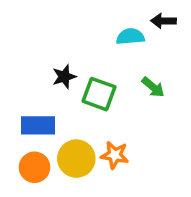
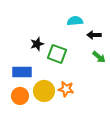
black arrow: (163, 21) -> (94, 35), moved
green arrow: (153, 87) -> (99, 57), moved

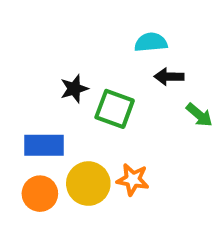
black arrow: (94, 35) -> (169, 77), moved

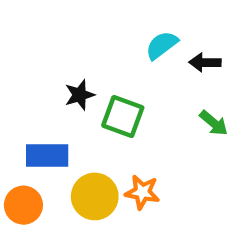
cyan semicircle: (151, 42) -> (162, 45), turned -32
black arrow: (169, 77) -> (205, 62), moved
orange circle: (40, 194) -> (23, 205), moved

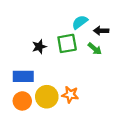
green square: (123, 117) -> (67, 43), moved, turned -30
green arrow: (214, 123) -> (95, 49), moved
orange circle: (23, 205) -> (22, 101), moved

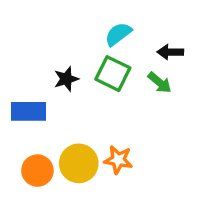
cyan semicircle: (80, 22) -> (118, 34), moved
green square: (67, 43) -> (113, 74), turned 36
blue rectangle: (23, 76) -> (28, 111), moved

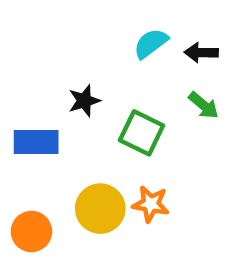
black arrow: (170, 52) -> (201, 53), moved
green square: (113, 74) -> (142, 133), moved
orange circle: (37, 171) -> (31, 231), moved

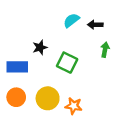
green arrow: (203, 105) -> (105, 50), moved, turned -120
orange star: (151, 204) -> (74, 106), moved
orange circle: (31, 231) -> (16, 97), moved

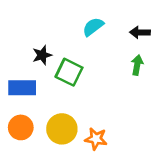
black arrow: (95, 25) -> (140, 32), moved
black star: (40, 47) -> (42, 55), moved
green square: (67, 63) -> (69, 72), moved

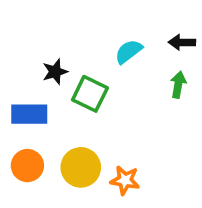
cyan semicircle: (93, 27) -> (129, 52), moved

